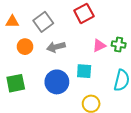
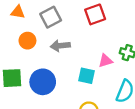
pink triangle: (99, 46) -> (105, 61), moved
blue circle: (57, 82) -> (43, 82), moved

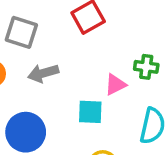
gray square: (51, 17) -> (21, 32), turned -35

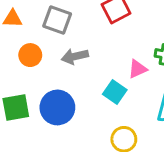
cyan square: (90, 112) -> (115, 92), turned 30

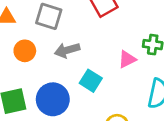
cyan square: (115, 92) -> (91, 81), moved

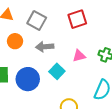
pink triangle: (127, 59) -> (79, 56), moved

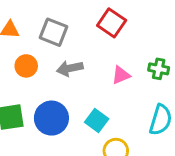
red square: (77, 19) -> (112, 23), turned -30
cyan square: (57, 71) -> (97, 120), moved

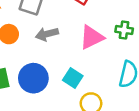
pink triangle: (121, 75) -> (92, 37), size x1.5

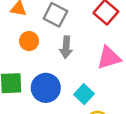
gray arrow: (47, 34) -> (66, 47), turned -80

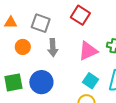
cyan square: (84, 94) -> (90, 81), moved

